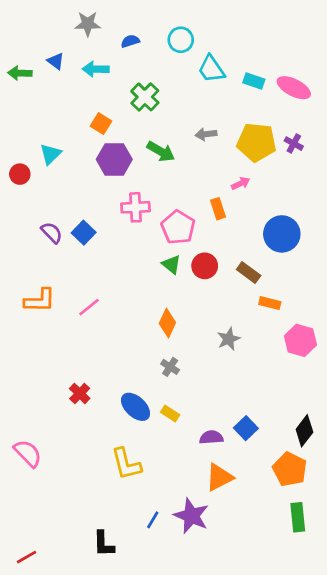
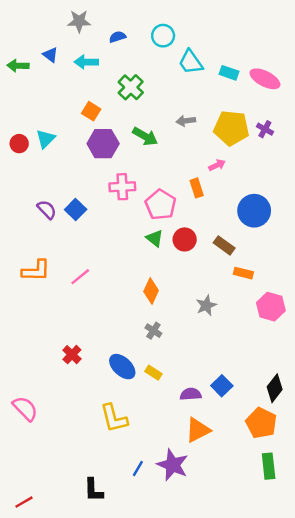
red circle: (20, 174) -> (19, 144), moved

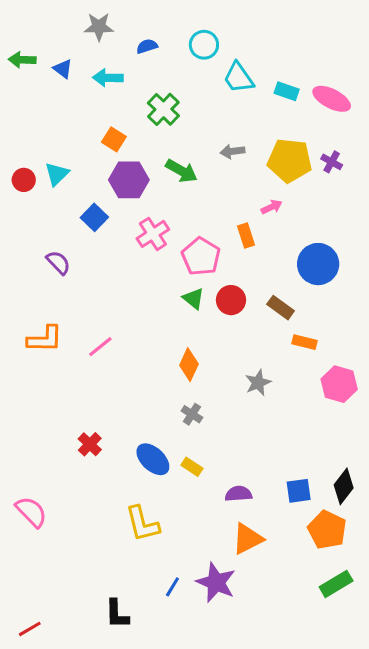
green arrow: (18, 66) -> (22, 60), moved
pink cross: (122, 187) -> (153, 234), turned -30
blue square: (76, 210) -> (94, 217), moved
blue square: (222, 386) -> (299, 491), moved, turned 36
green rectangle: (269, 466) -> (336, 584), turned 65

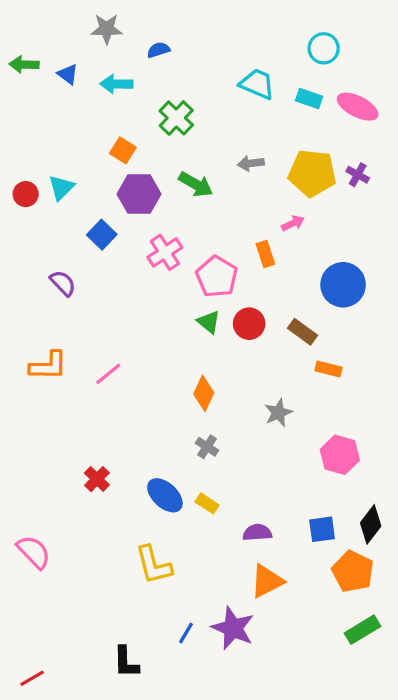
cyan circle: (204, 45) -> (324, 48), moved
cyan trapezoid: (239, 78) -> (257, 84), turned 148
pink hexagon: (339, 384) -> (340, 455), moved

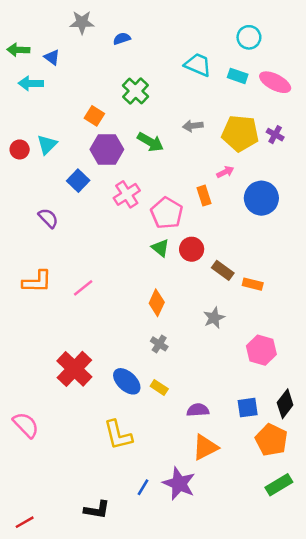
cyan arrow: (116, 84) -> (31, 83), moved
blue circle: (343, 285) -> (261, 198), moved
brown rectangle: (303, 332) -> (223, 270), moved
red cross: (97, 479) -> (74, 369), size x1.8
black L-shape: (126, 662) -> (97, 510), turned -80

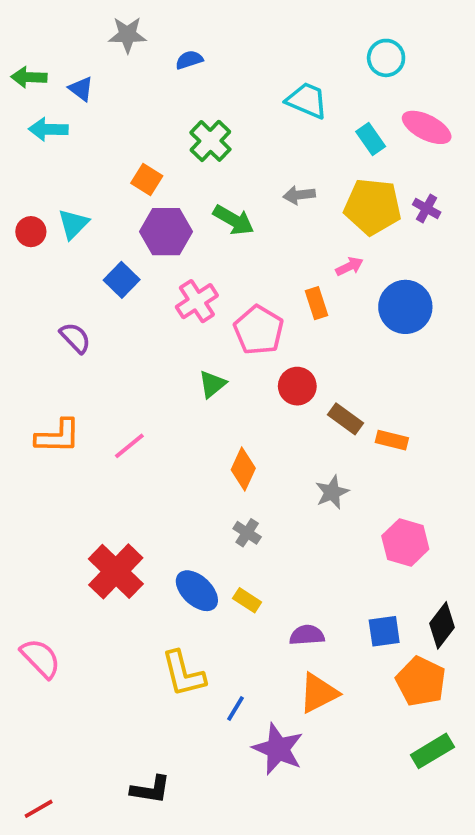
cyan rectangle: (238, 76) -> (371, 139), moved, turned 36
green triangle: (160, 248) -> (212, 384), moved, turned 42
blue line: (143, 487) -> (235, 708), moved

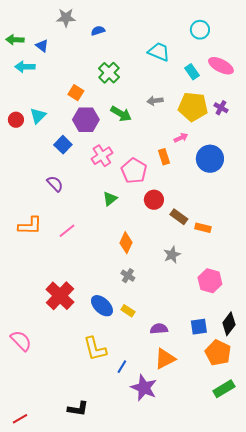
purple semicircle: (75, 338) -> (55, 184), moved

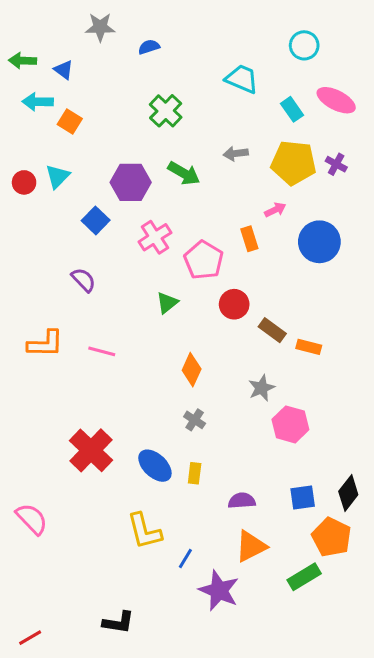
orange square: (76, 93) -> (70, 122), moved
pink line: (67, 231) -> (102, 351), turned 54
pink hexagon: (210, 281) -> (290, 424), moved
yellow rectangle: (128, 311) -> (195, 473), turned 64
green rectangle: (224, 389) -> (304, 577), moved

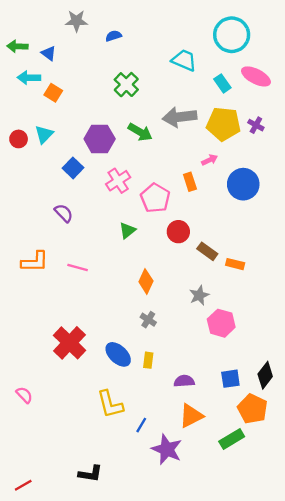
cyan circle: (304, 45) -> (232, 35), size x1.6
gray arrow: (236, 153) -> (180, 117), size x1.8
pink semicircle: (32, 519) -> (24, 395), size x0.7

